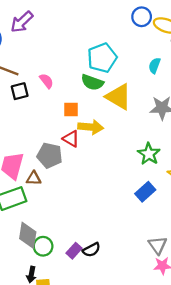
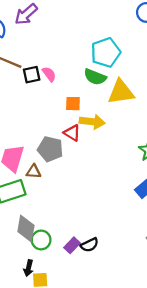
black square: (20, 91) -> (32, 75), moved
yellow triangle: (119, 97) -> (121, 92), turned -40

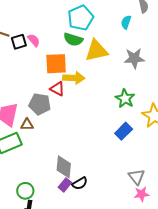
orange square: (73, 104) -> (56, 64), size x1.6
gray diamond: (26, 229) -> (64, 167), moved
green circle: (41, 240) -> (25, 191), moved

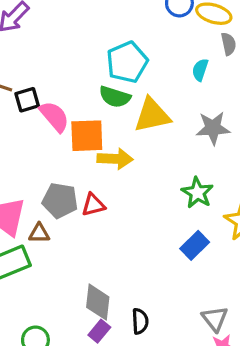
pink semicircle: (34, 40) -> (54, 116), moved, size x1.5
red triangle: (57, 89) -> (93, 205), moved, turned -42
black semicircle: (80, 183) -> (140, 321), moved, turned -63

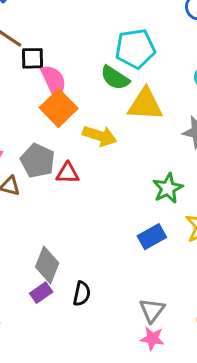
orange square: (87, 136) -> (59, 108), moved, turned 33

